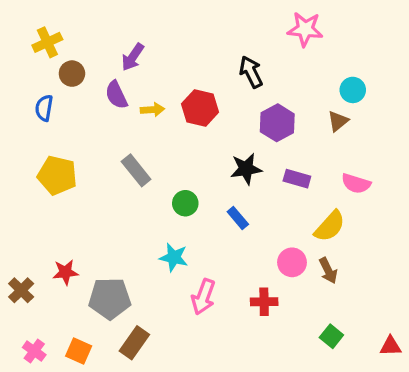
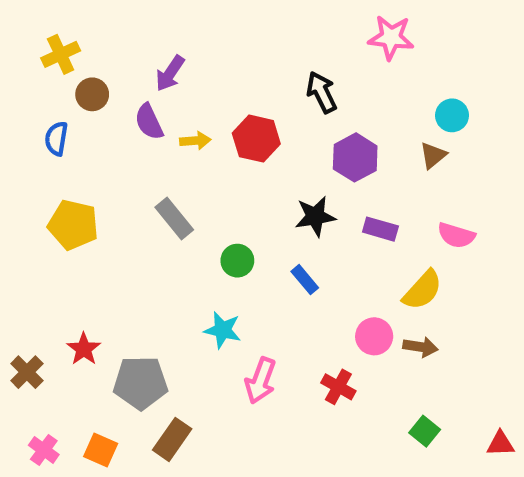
brown arrow: (328, 271) -> (420, 347), turned -55
red star: (65, 272) -> (84, 349), turned -30
red cross: (264, 302) -> (338, 387), turned 30

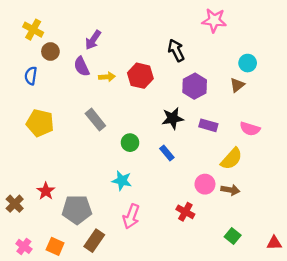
yellow cross: (61, 54) -> (33, 30), turned -36
pink arrow: (261, 381) -> (131, 216), moved

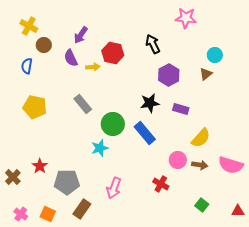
red hexagon: (140, 76) -> (113, 53), moved
pink semicircle: (250, 129) -> (231, 165), moved, size x1.4
green circle: (130, 143) -> (113, 124), size x1.5
blue rectangle: (167, 153) -> (145, 133), size x1.6
cyan star: (122, 181) -> (100, 148), moved, turned -30

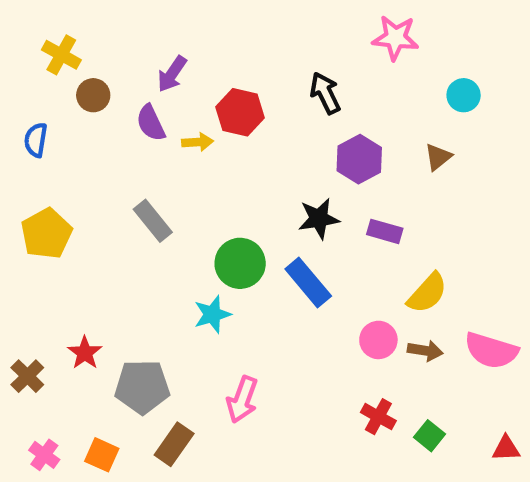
cyan circle: (215, 55) -> (464, 95), moved
blue semicircle: (27, 66) -> (36, 140), moved
gray rectangle: (83, 104) -> (153, 221), moved
yellow pentagon: (35, 107) -> (46, 234), moved, turned 30
red cross: (161, 184) -> (378, 417), moved

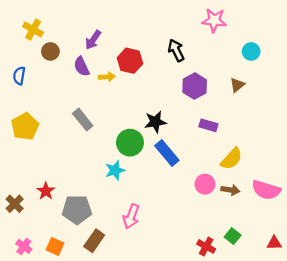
black star: (319, 219) -> (155, 122), moved
red cross: (378, 417) -> (206, 246), moved

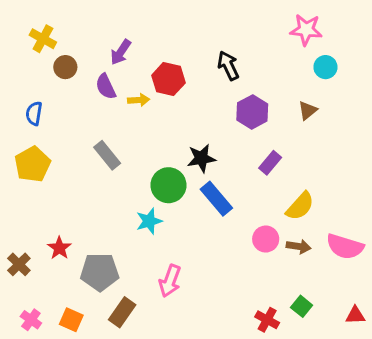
pink star: (214, 20) -> (306, 30), moved
blue semicircle: (19, 76) -> (34, 113), moved
purple rectangle: (208, 125) -> (270, 163), turned -66

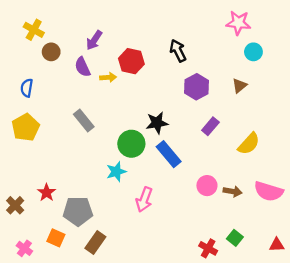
yellow semicircle: (300, 206) -> (249, 144), moved
pink arrow: (170, 281) -> (144, 200), moved
orange square: (71, 320) -> (56, 238), moved

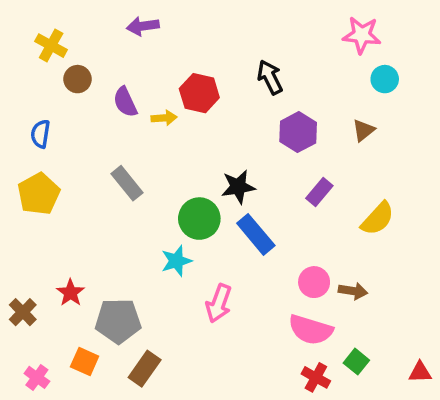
purple arrow: (94, 40) -> (143, 26), moved, turned 48
pink semicircle: (269, 191) -> (311, 330), moved

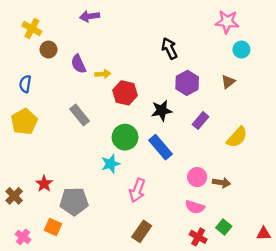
red hexagon: (199, 93) -> (125, 93), moved
black star: (238, 187) -> (162, 111), moved
pink semicircle: (311, 330) -> (195, 207), size x0.7
brown rectangle: (145, 369) -> (142, 231), moved

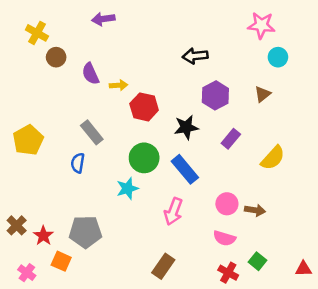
black arrow: (169, 48) -> (195, 56), turned -70
blue semicircle: (25, 84) -> (78, 163), moved
red star: (44, 184) -> (43, 236), moved
pink arrow: (137, 190) -> (173, 211), moved

